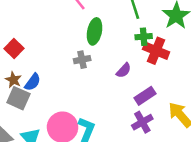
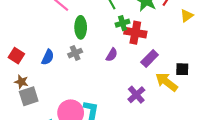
blue semicircle: (33, 82) -> (48, 57), moved
purple rectangle: (145, 96) -> (150, 58), moved
gray square: (18, 98) -> (29, 96), turned -30

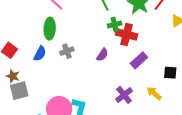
green ellipse: (81, 27) -> (50, 29), moved
yellow arrow: (167, 82) -> (154, 93), moved, size x0.7

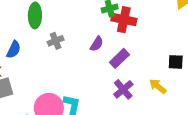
blue semicircle: (40, 54) -> (14, 50), moved
purple rectangle: (139, 60) -> (119, 58), moved

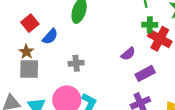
gray cross: (56, 41) -> (76, 63), moved

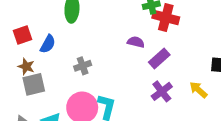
red square: (30, 23) -> (23, 35), turned 35
purple semicircle: (128, 54) -> (136, 42), turned -112

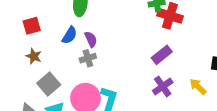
purple semicircle: (136, 42) -> (91, 39), moved, turned 49
blue semicircle: (48, 44) -> (70, 35), moved
gray square: (34, 84) -> (49, 84), moved, turned -30

